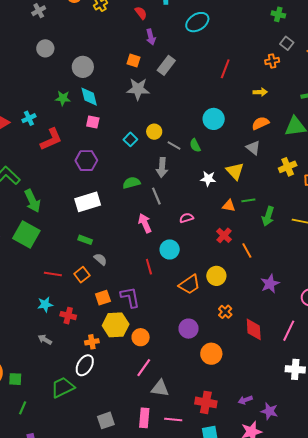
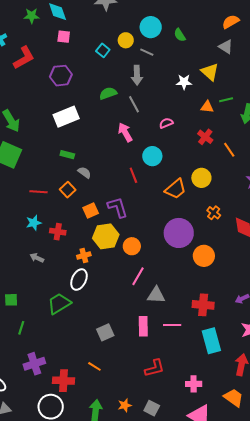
cyan circle: (214, 119) -> (151, 27), moved
green semicircle: (195, 145) -> (180, 35), moved
purple circle: (189, 329) -> (179, 233), size x1.5

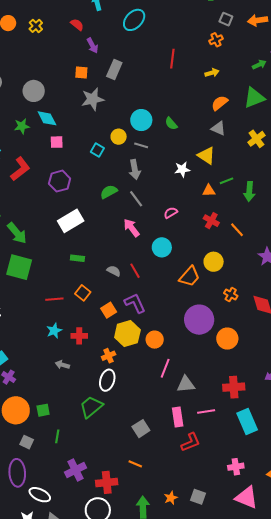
gray semicircle: (84, 172) -> (114, 271), moved
red line: (133, 175) -> (135, 271), moved
red L-shape: (154, 368) -> (191, 442), moved

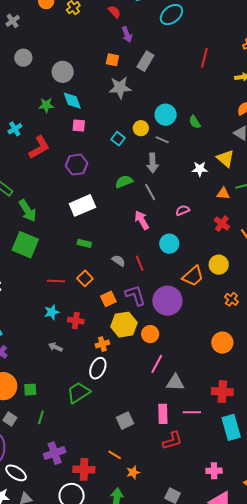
purple circle: (199, 320) -> (167, 301), moved
orange star: (171, 498) -> (133, 472), moved

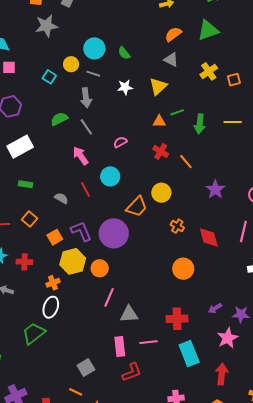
yellow triangle: (225, 158) -> (158, 86), turned 42
white star: (200, 169) -> (125, 87), moved
red line: (140, 263) -> (85, 189), moved
orange circle: (222, 343) -> (183, 269), moved
gray square: (125, 421) -> (86, 368), moved

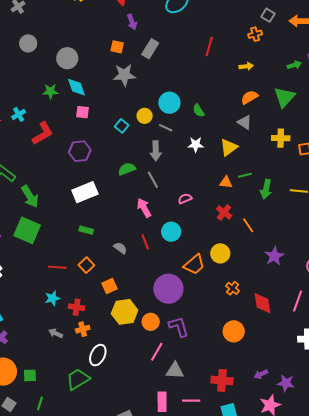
green triangle: (208, 30) -> (284, 97), turned -35
yellow cross: (209, 71) -> (281, 138), turned 30
purple L-shape: (81, 231) -> (179, 327), moved
orange cross: (53, 283) -> (83, 329), moved

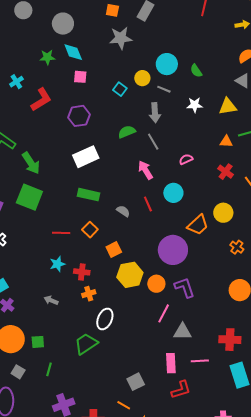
yellow triangle: (229, 147) -> (228, 106), turned 30
green rectangle: (86, 230) -> (88, 195), size x1.5
gray arrow: (56, 333) -> (51, 300), moved

